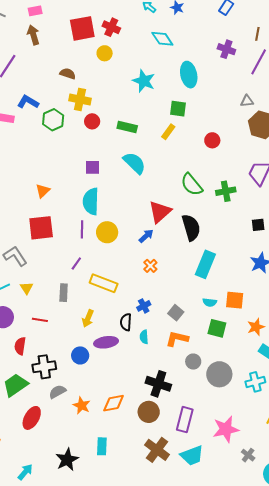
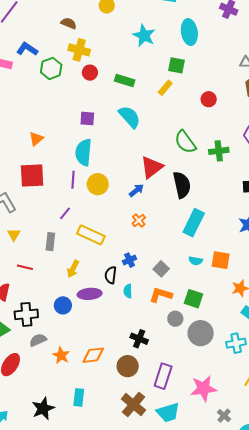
green square: (217, 328) -> (193, 299), moved
black cross: (158, 384) -> (139, 339), size x0.7

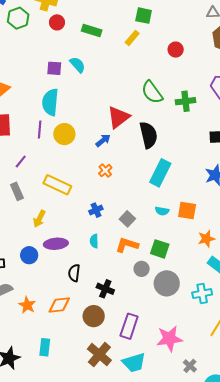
cyan semicircle: (130, 117) -> (78, 65), moved, size x0.7
purple line: (65, 213) -> (21, 162), moved
gray rectangle: (50, 242) -> (17, 191), turned -30
black semicircle: (111, 275) -> (74, 273), moved

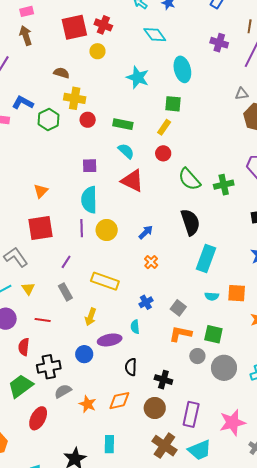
red circle: (176, 50) -> (163, 153), moved
cyan semicircle: (78, 65) -> (126, 151), moved
red triangle: (118, 117) -> (132, 181), moved, turned -50
cyan semicircle: (94, 241) -> (135, 327), moved

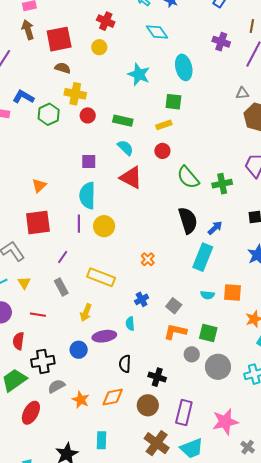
red square: (74, 27) -> (59, 39), moved
yellow rectangle: (164, 127) -> (164, 125), turned 35
blue arrow: (146, 232) -> (215, 228), moved

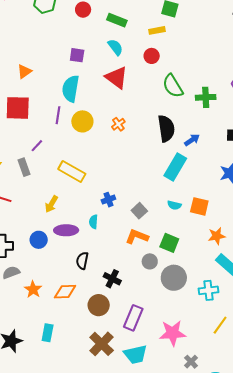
orange cross: (148, 259) -> (118, 124), moved
gray rectangle: (61, 287) -> (24, 167), moved

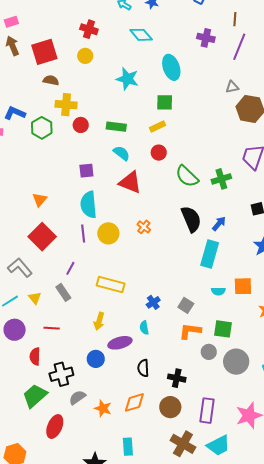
red square: (18, 108) -> (42, 237), turned -32

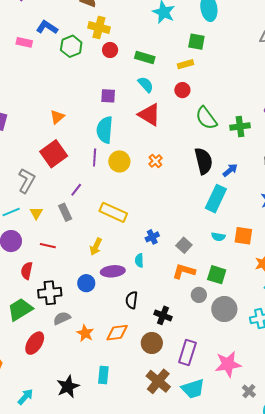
gray L-shape: (20, 268) -> (27, 181), turned 60

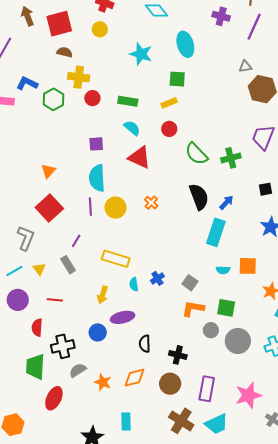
cyan semicircle: (139, 260) -> (134, 284), moved
green trapezoid: (20, 309) -> (35, 367), turned -48

